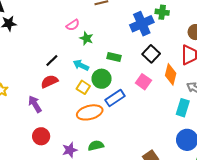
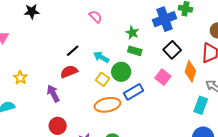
pink semicircle: (73, 25) -> (95, 17), turned -104
green star: (86, 38) -> (132, 33), moved

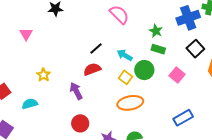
pink semicircle: (95, 17) -> (119, 15), size x1.5
pink square: (163, 77) -> (177, 75), moved
blue rectangle: (134, 92) -> (183, 118), moved

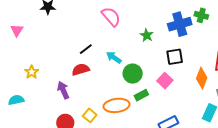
green rectangle: (158, 49) -> (141, 95), moved, turned -48
black square: (195, 49) -> (175, 57), moved, turned 30
yellow square: (126, 77) -> (90, 115), moved

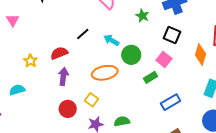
black square: (175, 57) -> (172, 35), turned 36
red semicircle: (81, 70) -> (59, 53), moved
purple arrow: (63, 90) -> (63, 76), turned 36
green rectangle: (141, 95) -> (150, 77), moved
orange ellipse: (117, 105) -> (105, 73), moved

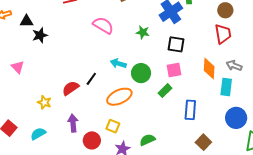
black line: (83, 34) -> (91, 79), moved
orange diamond: (200, 54) -> (209, 68), moved
pink square: (164, 59) -> (174, 70), turned -35
purple arrow: (63, 76) -> (73, 123), moved
blue rectangle: (171, 102) -> (190, 110), turned -42

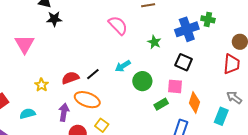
cyan arrow: (118, 63) -> (123, 66), turned -63
pink triangle: (18, 67) -> (25, 44), size x1.5
orange diamond: (209, 68) -> (194, 102), moved
orange ellipse: (119, 97) -> (87, 100), moved, turned 30

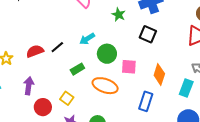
pink square: (175, 86) -> (129, 67), moved
orange ellipse: (87, 100) -> (105, 86), moved
green rectangle: (161, 104) -> (77, 69), moved

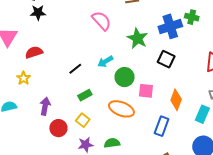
green star: (119, 15) -> (138, 38), size x1.5
red semicircle: (35, 51) -> (34, 52), moved
green rectangle: (77, 69) -> (85, 95), moved

